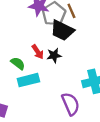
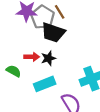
red arrow: (38, 52) -> (32, 57), turned -48
cyan rectangle: (28, 80) -> (45, 84), moved

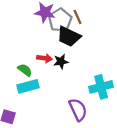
cyan rectangle: (45, 84) -> (28, 86), moved

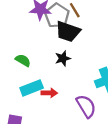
red arrow: (45, 58) -> (49, 93), moved
green semicircle: (25, 70) -> (23, 60), moved

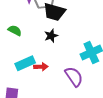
green semicircle: (23, 60) -> (15, 30), moved

